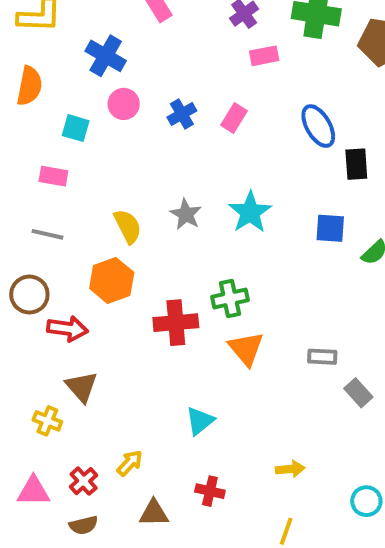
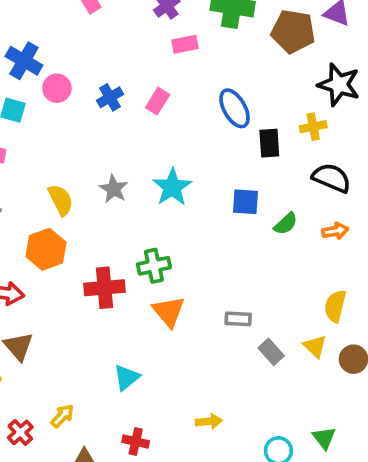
blue cross: (106, 56) -> (24, 61), moved

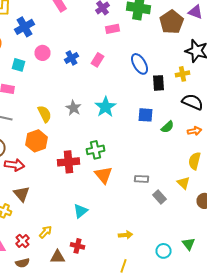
brown pentagon: (293, 31) -> (172, 22), turned 30
blue cross: (24, 61) -> (24, 27), moved, turned 30
yellow semicircle: (335, 306) -> (194, 161), moved
yellow triangle: (315, 346) -> (184, 183), moved
red cross: (136, 442) -> (78, 246), moved

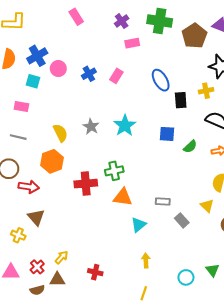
blue cross: (24, 27) -> (37, 56), moved
orange triangle: (104, 175) -> (123, 197), turned -42
cyan triangle: (80, 211) -> (138, 225), moved
yellow arrow: (126, 235) -> (146, 261), turned -88
brown triangle: (58, 257) -> (57, 280), moved

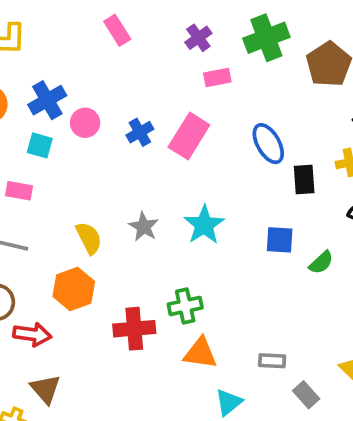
green cross: (160, 21) -> (266, 38), turned -30
pink rectangle: (116, 76) -> (189, 136), size x1.6

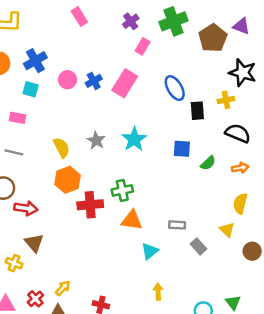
pink rectangle: (217, 77) -> (143, 46), turned -49
pink circle: (85, 123) -> (68, 80), moved
orange hexagon: (74, 289) -> (68, 180), moved

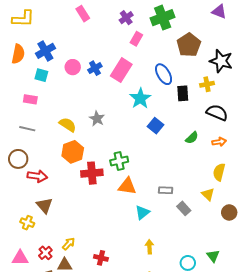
purple triangle: (241, 26) -> (219, 12), moved
brown pentagon: (213, 38) -> (189, 45), moved
cyan star: (134, 139) -> (140, 98), moved
yellow semicircle: (62, 148) -> (68, 125), turned -30
blue square: (182, 149) -> (155, 126), moved, turned 35

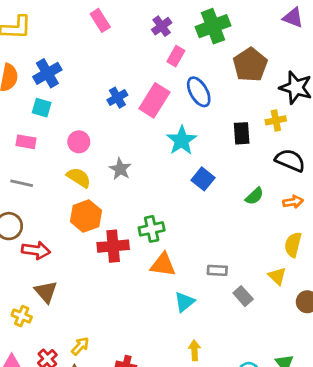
pink circle: (73, 67) -> (79, 142), moved
blue ellipse: (164, 74) -> (199, 92), moved

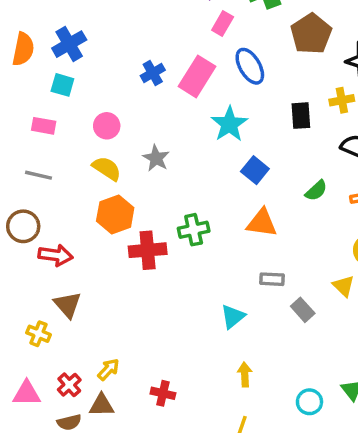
orange triangle: (163, 265) -> (262, 223), moved

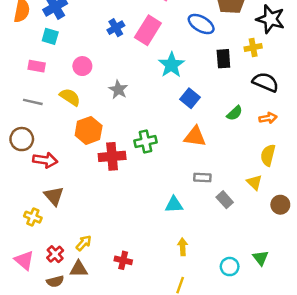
blue ellipse: (250, 66) -> (201, 24), moved, turned -30
yellow semicircle: (107, 168) -> (70, 97), moved
cyan triangle: (233, 317) -> (174, 205), turned 36
pink triangle: (27, 393) -> (24, 260), turned 40

